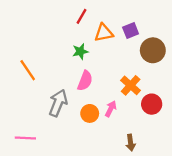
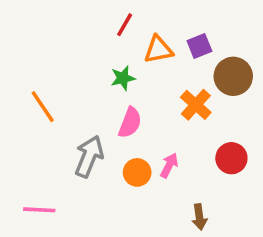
orange cross: (131, 85) -> (196, 105), moved

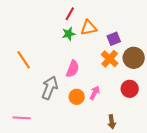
purple square: (199, 46) -> (114, 39), moved
brown circle: (233, 76) -> (134, 58), moved
green star: (123, 78) -> (69, 34), moved

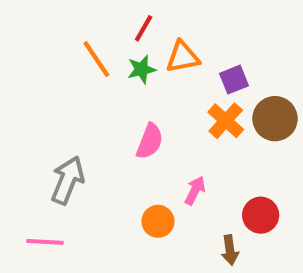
orange line: (24, 60) -> (96, 59), moved
gray arrow: (50, 88) -> (68, 180), moved
red circle: (130, 89) -> (261, 215), moved
orange circle: (77, 97) -> (158, 221), moved

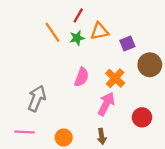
orange cross: (226, 121) -> (115, 78), moved
pink arrow: (195, 191) -> (106, 104), size x1.5
orange circle: (158, 221) -> (64, 138), moved
brown arrow: (230, 250) -> (102, 136), moved

